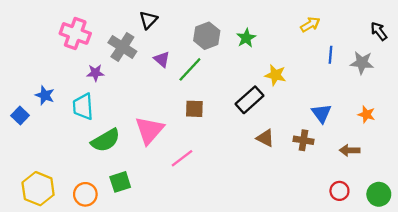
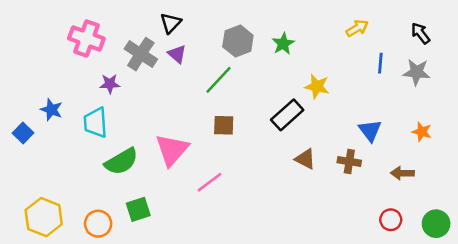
black arrow: (379, 31) -> (421, 33), moved
purple triangle: (162, 59) -> (177, 54), moved

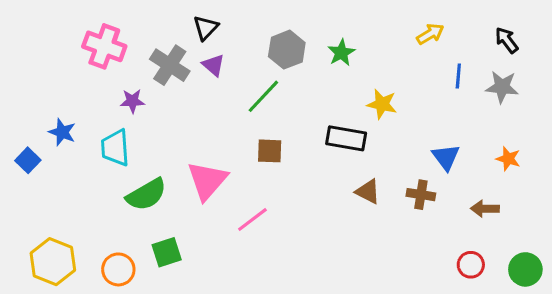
black rectangle: (287, 115) -> (346, 138), turned 52

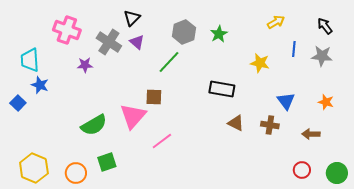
yellow star: (382, 104) -> (260, 63), moved
cyan trapezoid: (115, 148) -> (30, 60), moved
brown square: (270, 151) -> (154, 97), moved

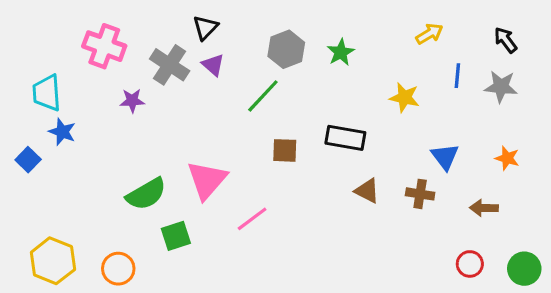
brown square: (154, 97) -> (285, 150), moved
green square: (107, 162) -> (176, 236), moved

